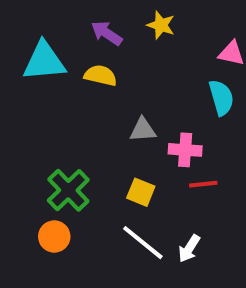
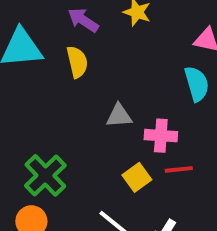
yellow semicircle: (101, 75) -> (77, 62), turned 64
yellow square: (141, 192) -> (137, 177), moved, turned 32

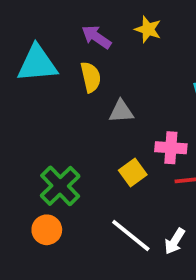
gray triangle: (119, 116) -> (121, 111), moved
yellow square: (137, 177) -> (133, 173), moved

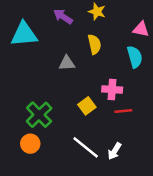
yellow semicircle: (91, 77) -> (94, 44), moved
gray triangle: (121, 111) -> (67, 63), moved

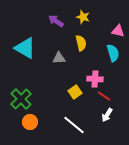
cyan triangle: (24, 34) -> (25, 48), moved, turned 35
red line: (123, 111) -> (104, 96), turned 40
green cross: (39, 115) -> (21, 99), moved
white arrow: (115, 151) -> (107, 115), moved

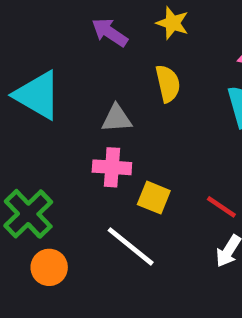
pink cross: (95, 79) -> (112, 167), moved
yellow square: (75, 92) -> (154, 198), turned -32
white line: (74, 125) -> (131, 246), moved

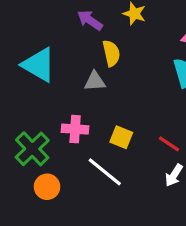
yellow semicircle: (168, 84) -> (111, 53), moved
pink cross: (112, 167) -> (75, 129), moved

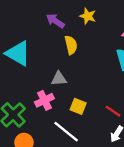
gray triangle: (95, 81) -> (59, 79), moved
pink cross: (75, 129) -> (44, 100), turned -30

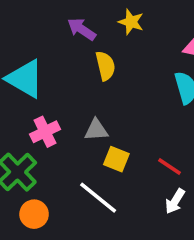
gray triangle: (59, 79) -> (96, 130), moved
pink cross: (44, 100) -> (45, 132), moved

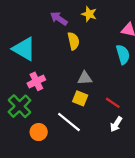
gray triangle: (96, 130) -> (85, 78), moved
orange circle: (34, 214) -> (39, 132), moved

